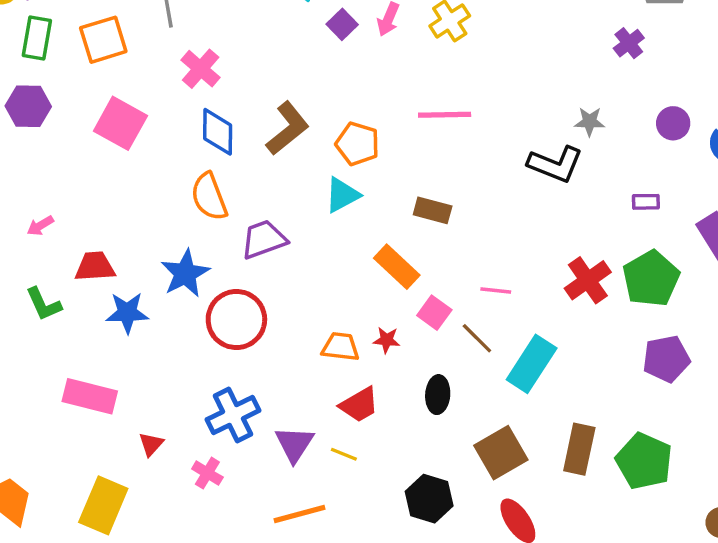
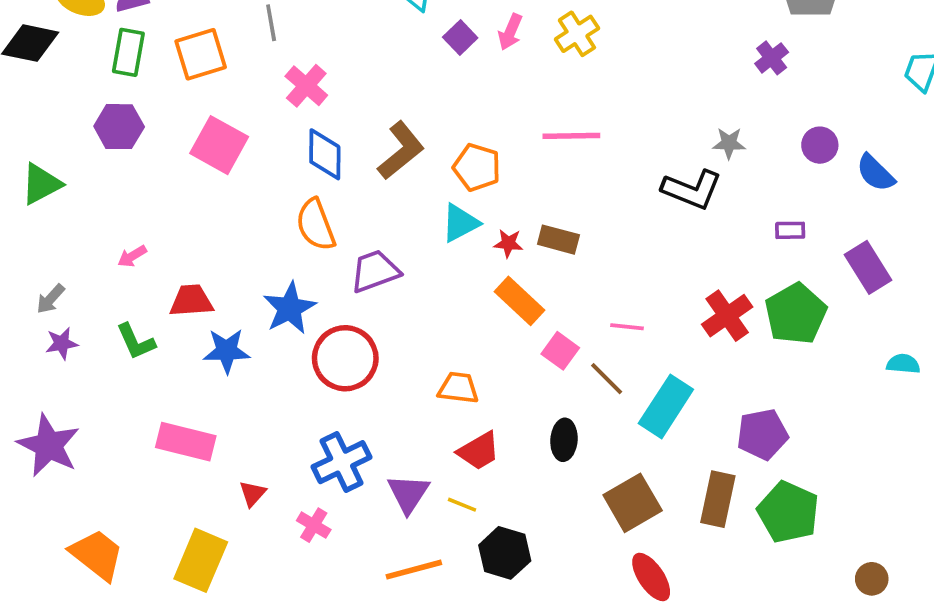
red star: (387, 340) -> (508, 243), moved
purple pentagon: (666, 359) -> (762, 434), moved
black hexagon: (429, 499) -> (505, 553), moved

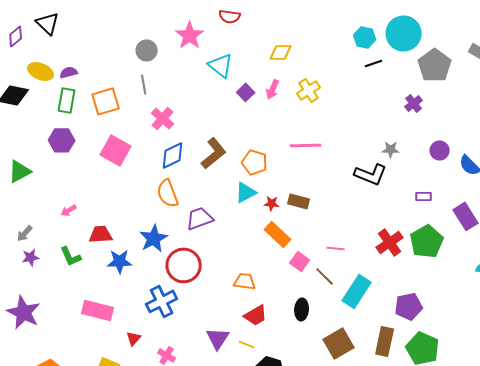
blue diamond: (325, 154) -> (173, 155), turned 64
blue cross: (342, 462) -> (162, 301), moved

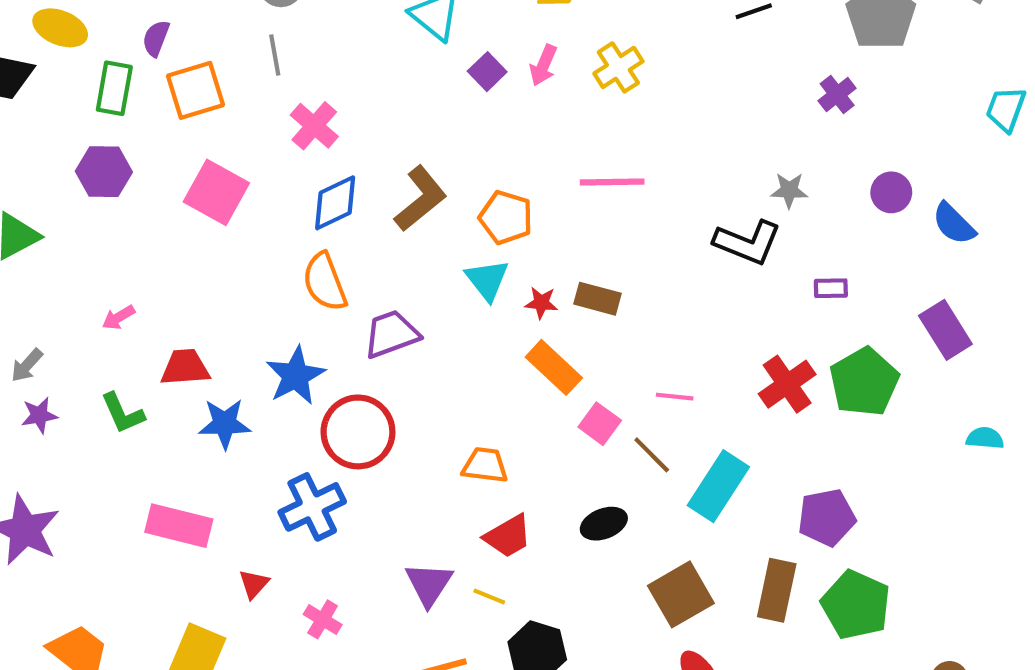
purple semicircle: (69, 72) -> (156, 38), moved, turned -54
cyan triangle: (246, 192) -> (487, 280), turned -40
purple rectangle: (424, 196) -> (831, 288), moved
black ellipse: (302, 309) -> (604, 524), turned 65

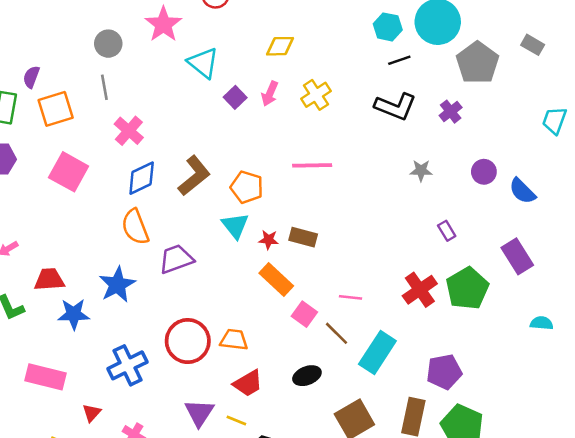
black L-shape: (748, 242) -> (395, 106), moved
purple rectangle: (831, 288) -> (447, 231), turned 60
red circle: (358, 432) -> (188, 341), moved

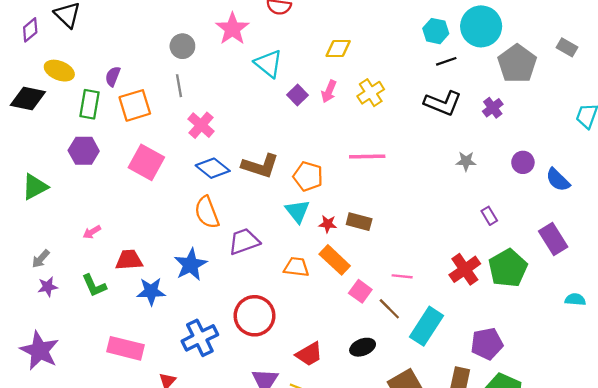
brown L-shape: (194, 176) -> (260, 166), turned 57
blue diamond: (142, 178) -> (213, 168), turned 64
orange trapezoid: (234, 340) -> (296, 267), moved

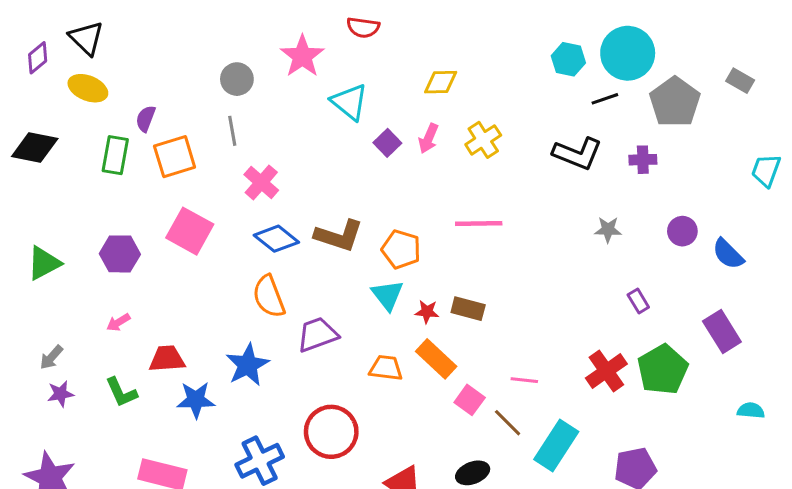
black line: (446, 61) -> (605, 99), moved
yellow ellipse: (59, 71) -> (88, 88), moved
purple cross: (493, 108) -> (643, 160), turned 36
purple hexagon: (84, 151) -> (120, 254), moved

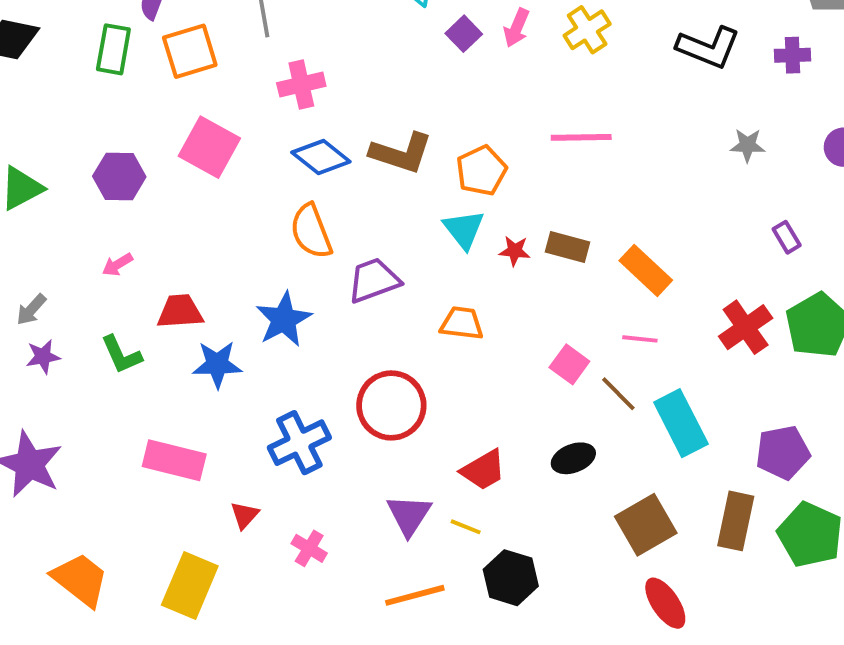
pink cross: (261, 182) -> (301, 85), turned 36
orange pentagon: (401, 249) -> (481, 171), turned 30
orange rectangle: (436, 359) -> (646, 270), moved
cyan rectangle: (556, 446) -> (681, 423), turned -60

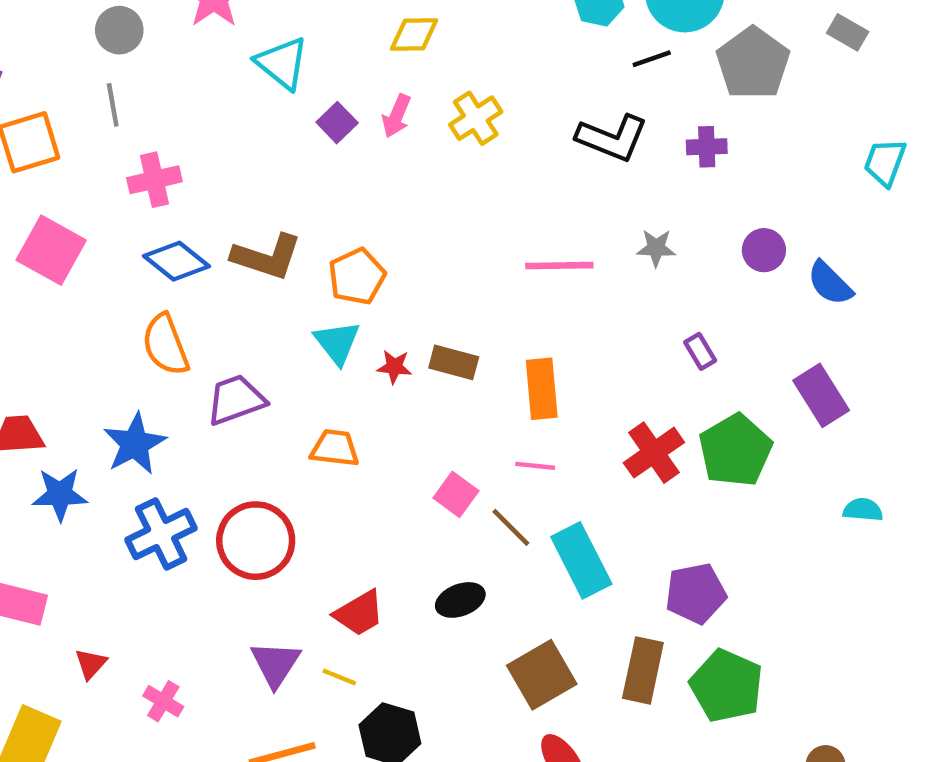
pink line: (581, 137) -> (559, 266), moved
orange rectangle: (646, 270) -> (542, 389), turned 42
blue cross: (299, 443) -> (161, 534), moved

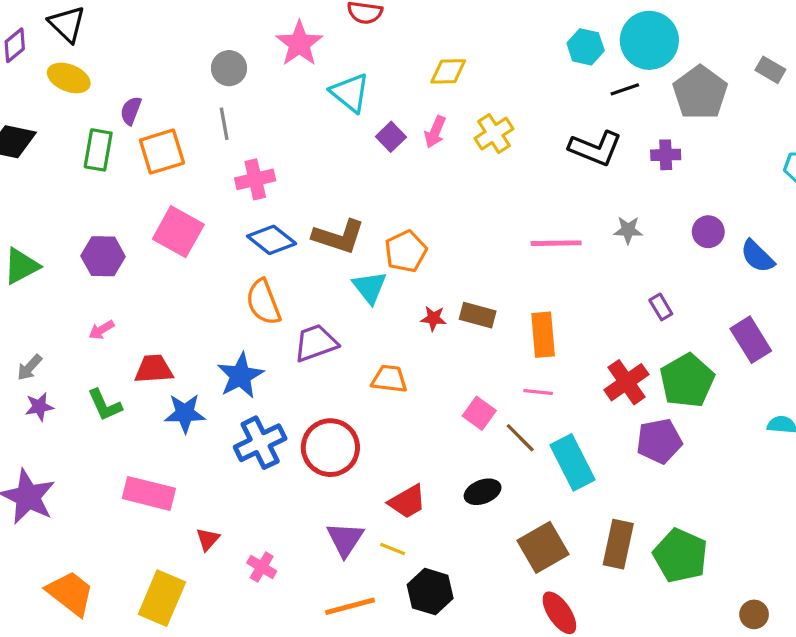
cyan triangle: (337, 343) -> (370, 287), moved
purple pentagon: (696, 593) -> (659, 441), moved

